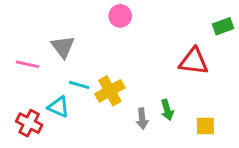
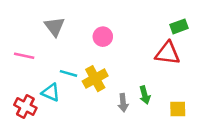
pink circle: (120, 16) -> (103, 37), moved
green rectangle: (223, 26) -> (179, 26), moved
gray triangle: (63, 47) -> (55, 26), moved

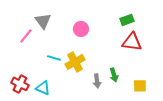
green rectangle: (179, 26) -> (127, 20), moved
pink line: (24, 56) -> (26, 36), moved, turned -63
cyan triangle: (51, 92) -> (43, 88), moved

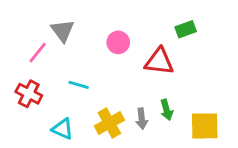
red triangle: (132, 42) -> (159, 61), moved
yellow cross: (75, 62) -> (109, 123), moved
red cross: (20, 84) -> (29, 94), moved
yellow square: (140, 86) -> (205, 126), size x1.5

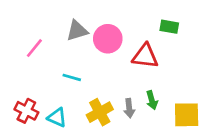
green rectangle: (186, 29) -> (169, 27), turned 30
gray triangle: (63, 31) -> (77, 31), moved, turned 50
pink circle: (118, 42) -> (108, 39), size x1.4
red cross: (29, 94) -> (26, 111), moved

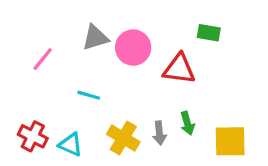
yellow cross: (100, 112) -> (123, 138), turned -30

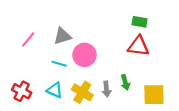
gray triangle: (95, 38) -> (62, 36), moved
pink circle: (133, 48) -> (84, 55), moved
red triangle: (179, 69) -> (139, 46), moved
cyan triangle: (71, 145) -> (55, 90), moved

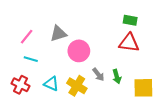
cyan line: (59, 64) -> (31, 59), moved
gray arrow: (107, 89) -> (98, 74), moved, turned -32

